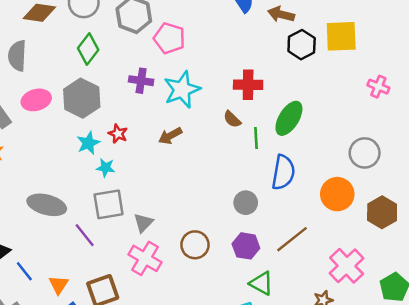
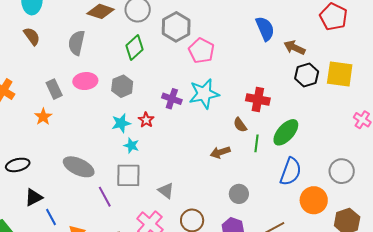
purple cross: (141, 81) -> (172, 99), moved
gray hexagon: (82, 98) -> (122, 86), size x0.7
brown arrow: (170, 136) -> (220, 152), moved
blue semicircle: (283, 172) -> (291, 172), moved
gray triangle: (143, 223) -> (166, 191), moved, turned -48

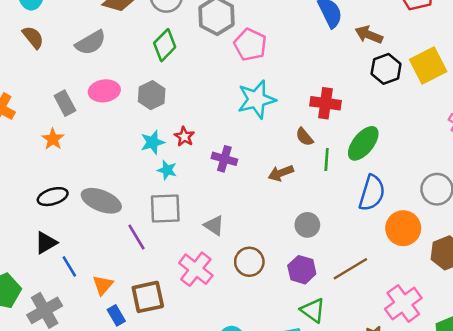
gray semicircle: (77, 43) -> (91, 43), turned -130
yellow square: (340, 74) -> (428, 65), turned -32
purple cross: (172, 99) -> (224, 159), moved
black ellipse: (18, 165) -> (53, 197), moved

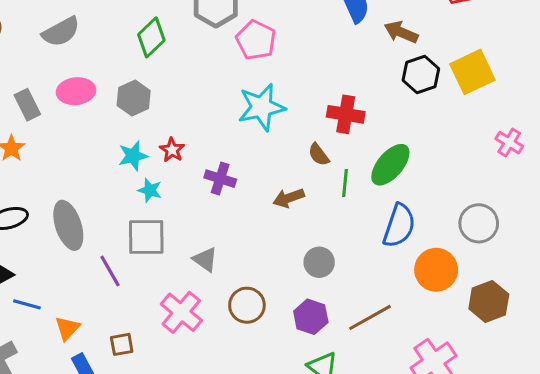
gray ellipse: (101, 201) -> (68, 225), turned 48
blue line: (69, 266) -> (27, 304), turned -45
brown square: (148, 297) -> (122, 344), size x0.6

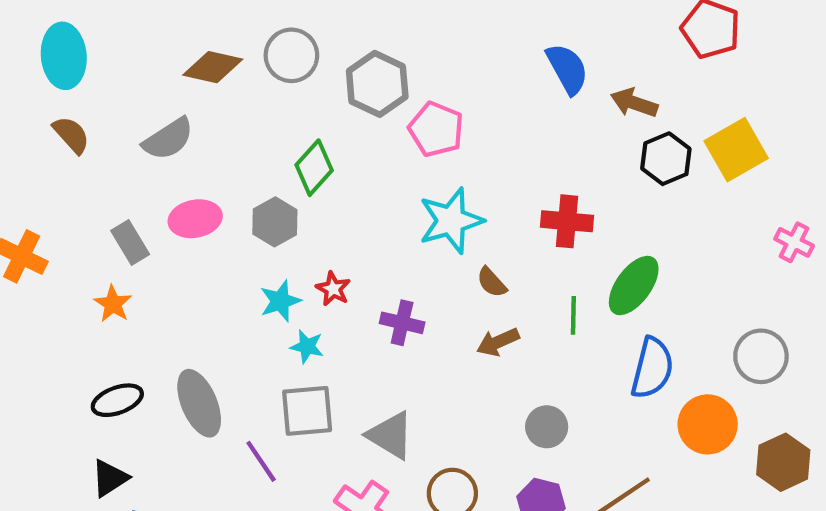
green diamond: (151, 37) -> (314, 168), moved
brown semicircle: (319, 155) -> (492, 282), moved
gray triangle: (205, 259) -> (390, 435), size x1.4

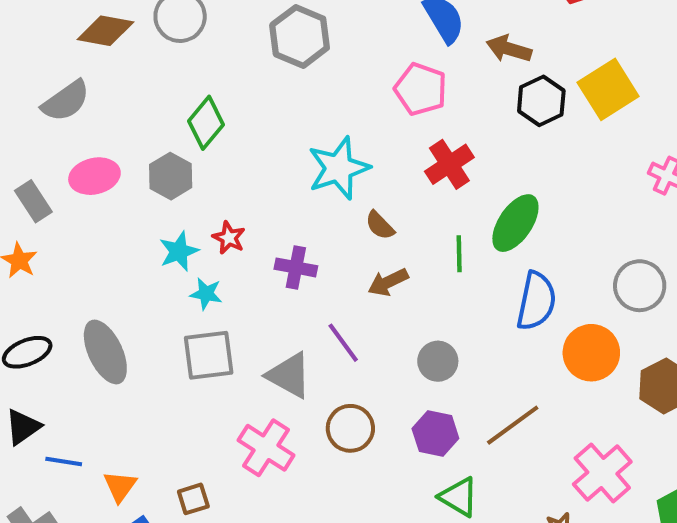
gray hexagon: (377, 84) -> (300, 36), moved
pink pentagon: (436, 129) -> (421, 89), moved
red cross: (567, 221) -> (449, 164), turned -36
purple line: (261, 461) -> (343, 343), moved

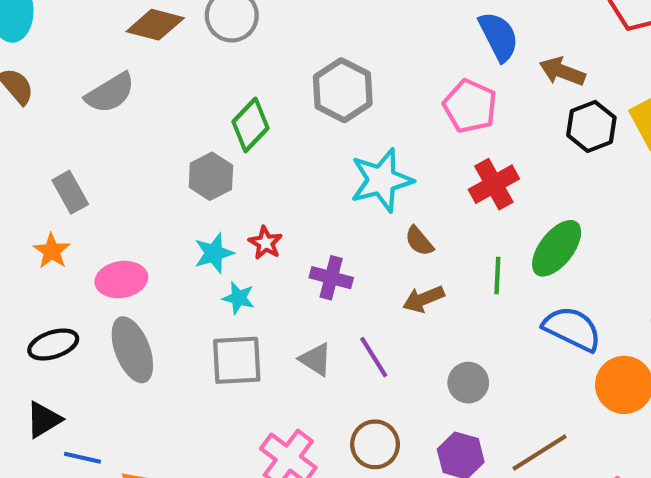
gray hexagon: (300, 36) -> (343, 90), moved
pink ellipse: (94, 176) -> (121, 280), moved
blue semicircle: (536, 301) -> (572, 329), turned -80
gray triangle: (289, 375) -> (316, 359), moved, size x0.7

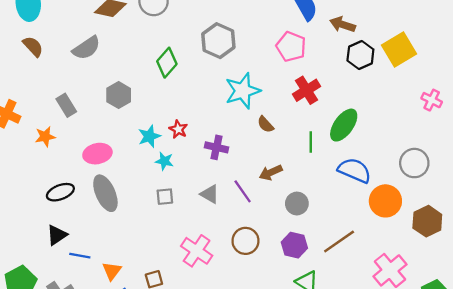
gray hexagon: (211, 176) -> (119, 95), moved
orange star: (52, 251) -> (45, 137), moved, turned 30
brown arrow: (423, 299) -> (271, 173), moved
gray square: (237, 360) -> (165, 197), size x0.6

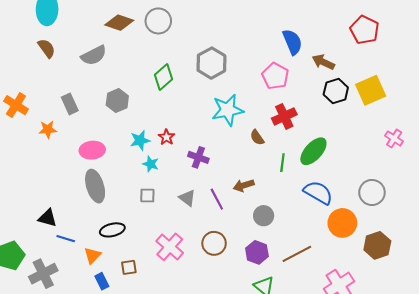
brown semicircle: (266, 124) -> (257, 137), moved
black ellipse: (60, 192) -> (112, 230), moved
black triangle: (57, 235) -> (47, 218), turned 42

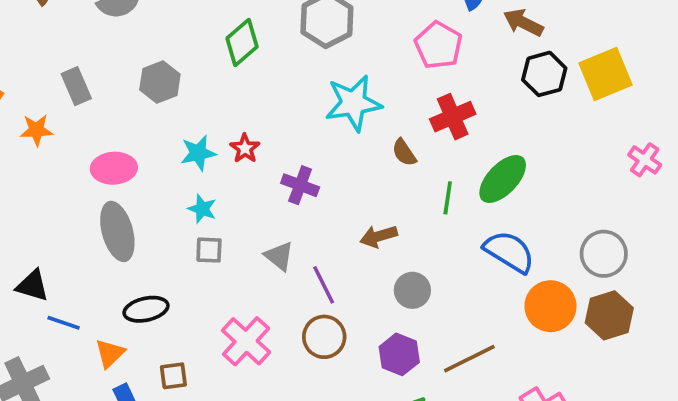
cyan star: (151, 164) -> (202, 209), moved
purple line: (217, 199) -> (324, 285), moved
brown hexagon: (377, 245) -> (609, 315), moved

